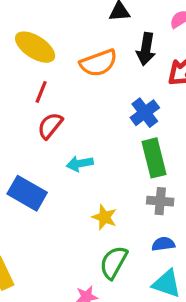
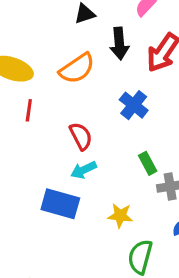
red semicircle: (50, 126) -> (81, 136), moved, turned 128
green rectangle: (154, 158) -> (148, 163), moved, size x0.6
blue rectangle: (27, 193) -> (60, 204), moved

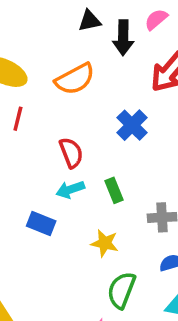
black arrow: (119, 44) -> (123, 38), moved
green rectangle: (148, 163) -> (114, 190), moved
blue rectangle: (60, 204) -> (41, 223), size x0.7

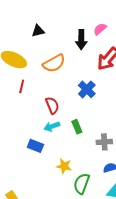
black triangle: (89, 21) -> (38, 31), moved
yellow star: (105, 243) -> (64, 166), moved

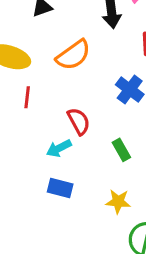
cyan arrow: (52, 126) -> (59, 148), moved
yellow star: (64, 166) -> (118, 201), moved

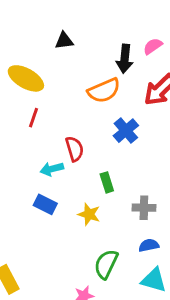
orange semicircle: (73, 55) -> (104, 90), moved
yellow star: (118, 201) -> (89, 214), moved

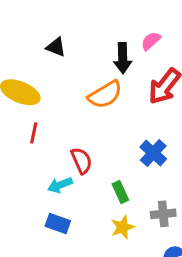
black triangle: (64, 41) -> (56, 47), turned 36
blue cross: (126, 131) -> (153, 153), moved
yellow star: (89, 214) -> (123, 227), moved, turned -30

